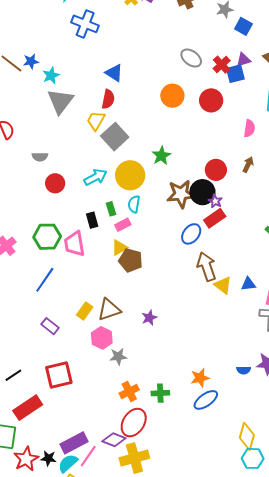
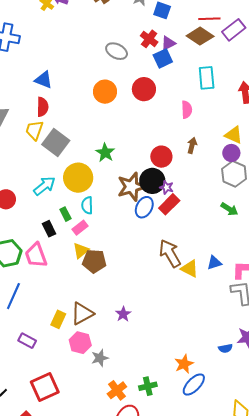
red cross: (222, 65) -> (149, 39), moved
blue ellipse: (191, 234) -> (144, 207), moved

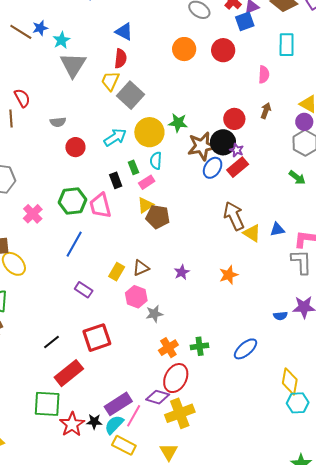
green star: (105, 153) -> (178, 123), moved, turned -30
brown triangle: (82, 314) -> (141, 268), size x0.7
orange star: (184, 364) -> (229, 275), moved

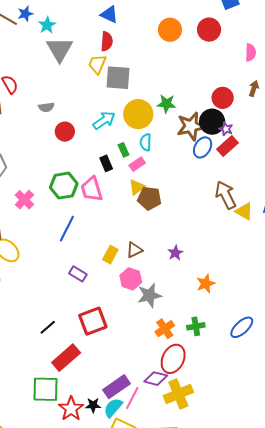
gray square: (130, 95) -> (118, 78), turned -36
orange star: (229, 275) -> (206, 284), moved
gray star: (154, 314) -> (149, 295), size x1.4

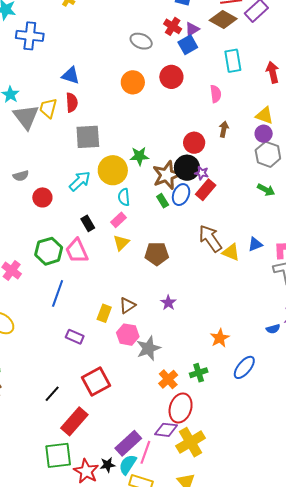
yellow trapezoid: (97, 64) -> (48, 108), moved
green rectangle: (123, 150) -> (163, 201), moved
brown pentagon: (149, 198) -> (157, 254), moved
orange star: (206, 284) -> (220, 338), moved

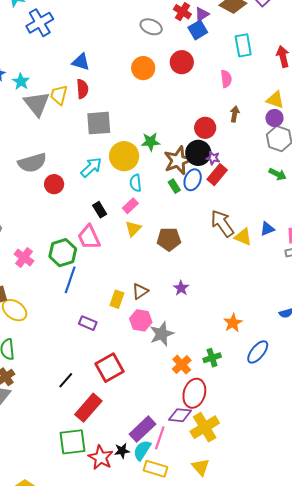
blue cross: (30, 36) -> (40, 23), turned -36
gray semicircle: (21, 176) -> (32, 163), size x1.8
green hexagon: (49, 251) -> (63, 253), moved

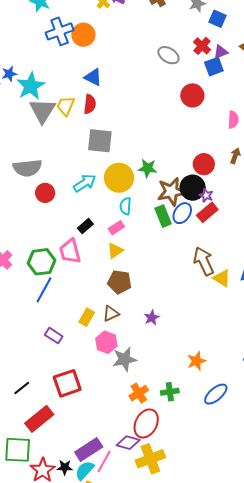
orange circle: (143, 68) -> (83, 35), moved
cyan star: (21, 82) -> (31, 86), size x1.6
green rectangle: (174, 186) -> (163, 216), size x1.5
black rectangle: (100, 210) -> (85, 226), turned 70
brown pentagon: (169, 239) -> (120, 282), moved

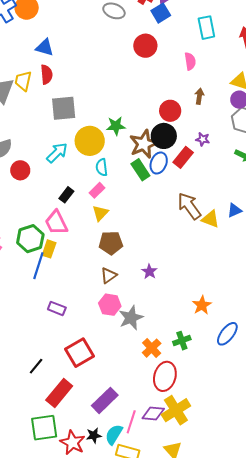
purple star: (206, 195) -> (203, 139), moved
yellow rectangle: (87, 317) -> (49, 249), moved
purple diamond: (128, 443) -> (153, 413), moved
purple rectangle: (89, 450) -> (105, 400), moved

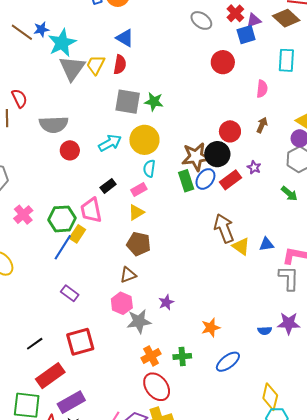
green star: (116, 126) -> (154, 102), moved
purple star: (149, 272) -> (166, 302), moved
red ellipse: (165, 376) -> (157, 387), turned -68
purple rectangle: (105, 400) -> (71, 402), moved

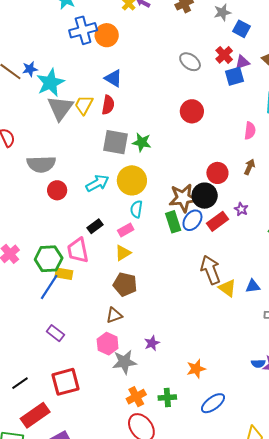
red circle: (223, 62) -> (192, 111), moved
yellow rectangle: (77, 234) -> (64, 274), turned 66
blue semicircle: (265, 331) -> (258, 363), moved

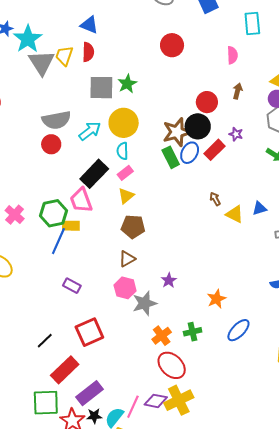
green star: (142, 142) -> (127, 84), turned -30
gray semicircle: (41, 164) -> (56, 120), moved
cyan semicircle: (136, 209) -> (122, 151), moved
black rectangle: (95, 226) -> (94, 174), size x1.8
brown arrow: (210, 270) -> (215, 199), size x0.5

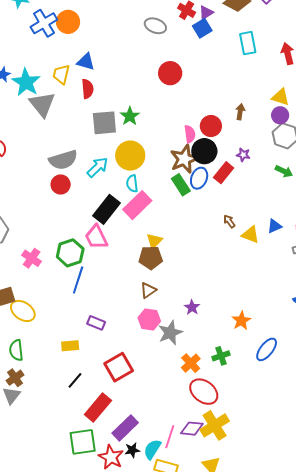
pink semicircle: (232, 55) -> (190, 134), moved
yellow trapezoid: (64, 56) -> (61, 74), moved
pink rectangle: (125, 173) -> (137, 205), size x1.8
yellow triangle: (126, 196) -> (154, 241), moved
yellow rectangle: (71, 226) -> (70, 346), moved

